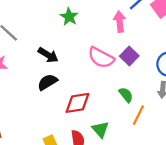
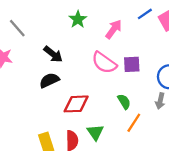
pink arrow: (120, 22) -> (114, 29), moved, turned 36
purple square: (129, 56) -> (132, 64), turned 36

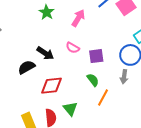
black arrow: (53, 54) -> (45, 53), moved
pink semicircle: (104, 63) -> (73, 48), size x0.6
purple square: (132, 64) -> (96, 56), moved

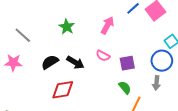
green star: (47, 12) -> (67, 27), moved
black semicircle: (26, 67) -> (50, 62), moved
red diamond: (51, 86) -> (63, 90), moved

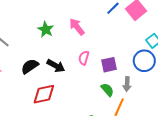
pink arrow: (107, 25) -> (77, 27), moved, turned -66
pink semicircle: (103, 56) -> (84, 58), turned 80
gray arrow: (156, 83) -> (127, 84), moved

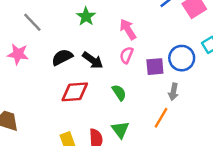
pink arrow: (77, 27) -> (128, 29), moved
blue circle: (144, 61) -> (182, 58), moved
green semicircle: (107, 90) -> (119, 93), moved

